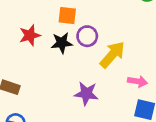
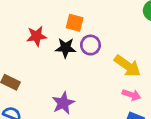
yellow arrow: (112, 55) -> (127, 66), moved, turned 76
purple star: (86, 94) -> (63, 103), moved, turned 30

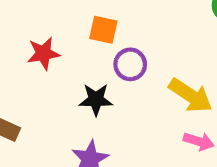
black star: (66, 48) -> (96, 100), moved

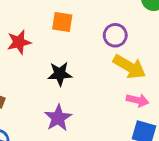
purple circle: (130, 64) -> (115, 35), moved

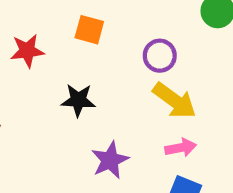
pink arrow: (138, 100) -> (181, 148), turned -30
purple star: (58, 118) -> (110, 160), moved

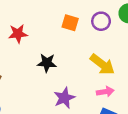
orange square: (89, 30) -> (70, 23), moved
purple circle: (160, 56) -> (101, 21), moved

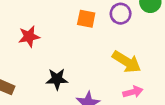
black star: (47, 63) -> (57, 79), moved

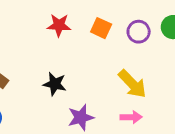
red star: (29, 37) -> (59, 25), moved

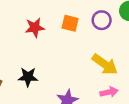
black star: (55, 84) -> (28, 77), moved

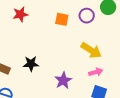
red star: (35, 28) -> (20, 14), moved

